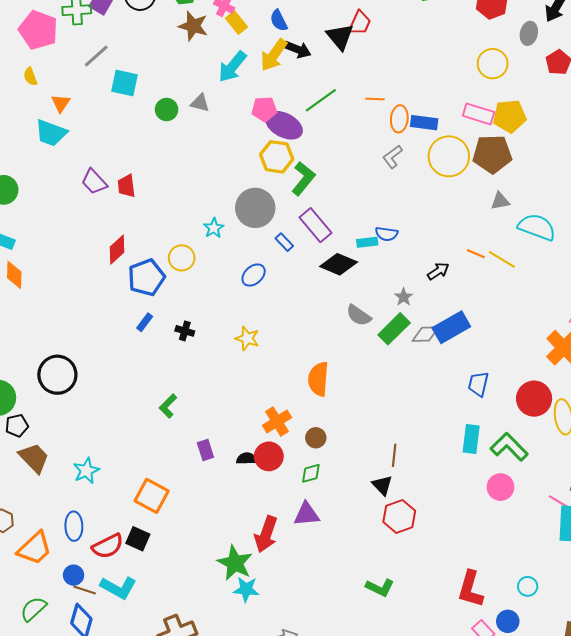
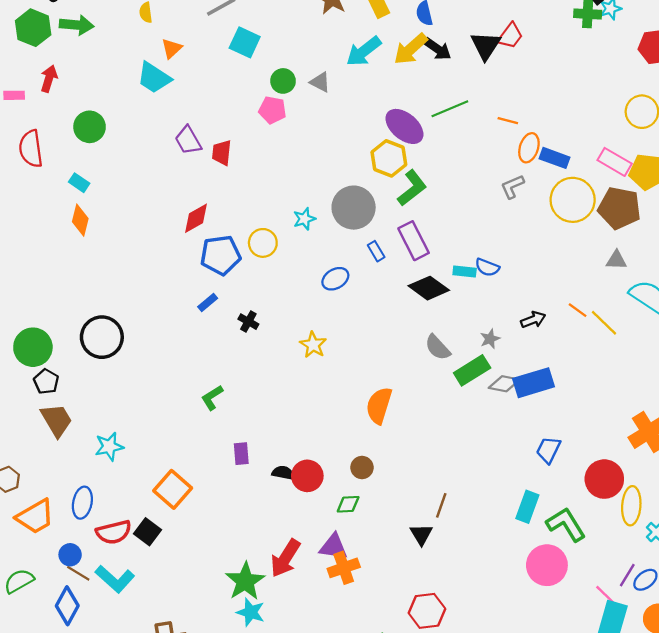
pink pentagon: (264, 109) -> (272, 110), moved
orange cross: (277, 422) -> (344, 568), moved
black pentagon: (17, 426) -> (46, 382), turned 30
pink circle: (500, 487) -> (547, 565), size x1.4
red hexagon: (399, 516) -> (427, 611), moved

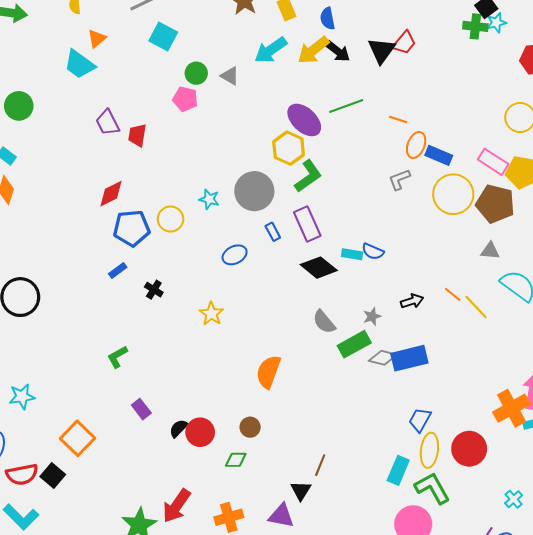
cyan star: (304, 219) -> (209, 199), turned 30
purple rectangle: (241, 454) -> (141, 409), turned -36
black semicircle: (283, 473) -> (178, 428), turned -60
yellow ellipse: (631, 506) -> (429, 450), moved
purple triangle: (333, 547) -> (281, 516), moved

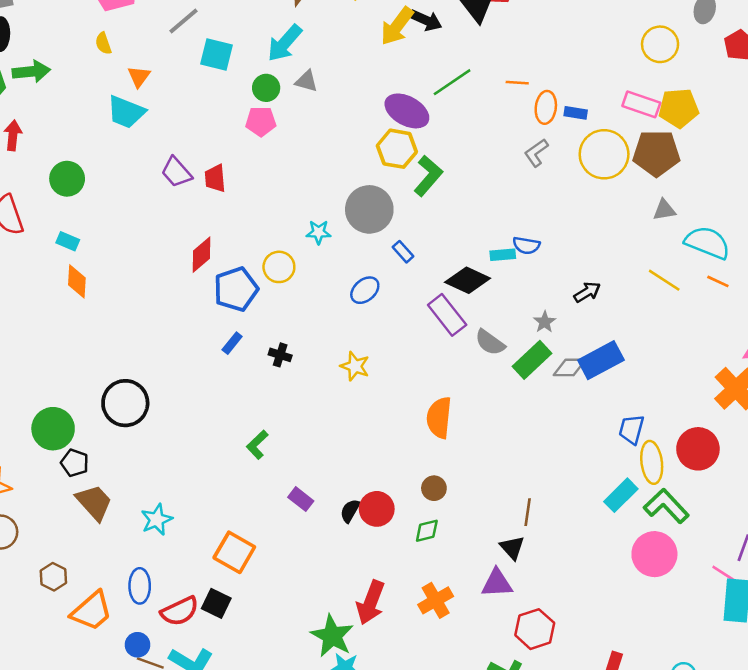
cyan arrow: (271, 50) -> (285, 43), moved
blue rectangle: (439, 155) -> (576, 113), size x0.7
purple rectangle: (307, 224) -> (447, 315), moved
orange line: (453, 294) -> (718, 281), moved
cyan rectangle: (398, 470) -> (621, 495), turned 36

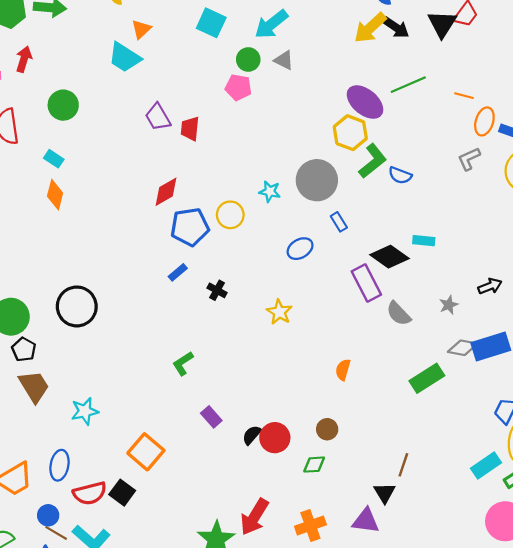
blue semicircle: (526, 245) -> (400, 175), moved
green rectangle: (532, 360) -> (427, 378), moved
orange semicircle: (439, 418) -> (343, 370), size x0.6

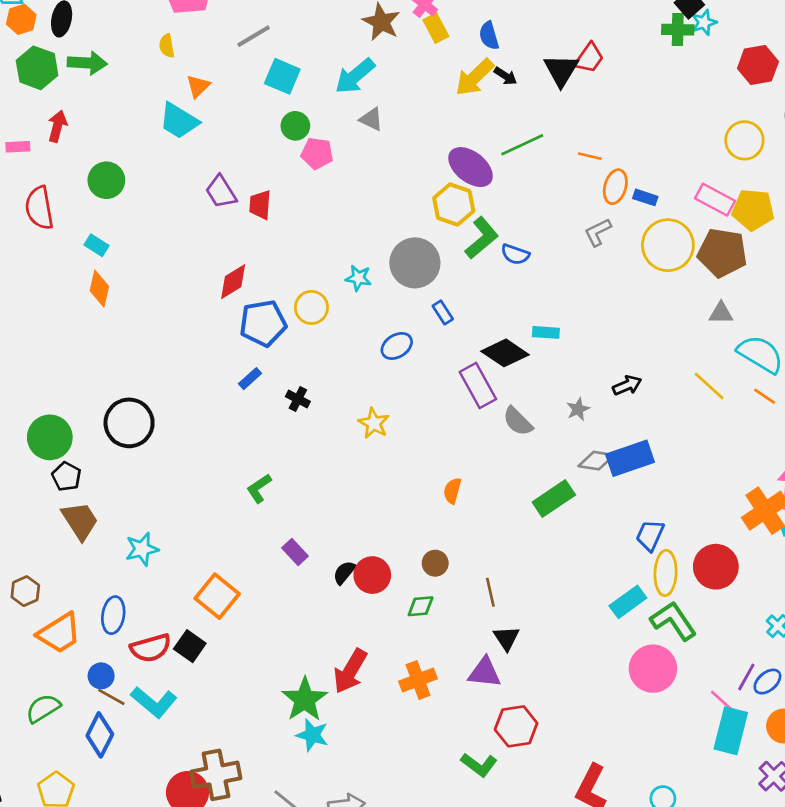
black arrow: (396, 27) -> (506, 76), size x0.7
green circle: (248, 59) -> (295, 126), moved
brown line: (403, 465) -> (490, 592), moved, turned -30

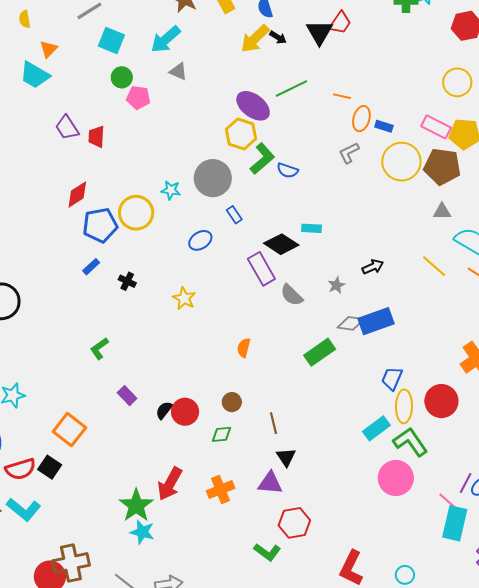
yellow circle: (311, 307) -> (136, 213), size x1.4

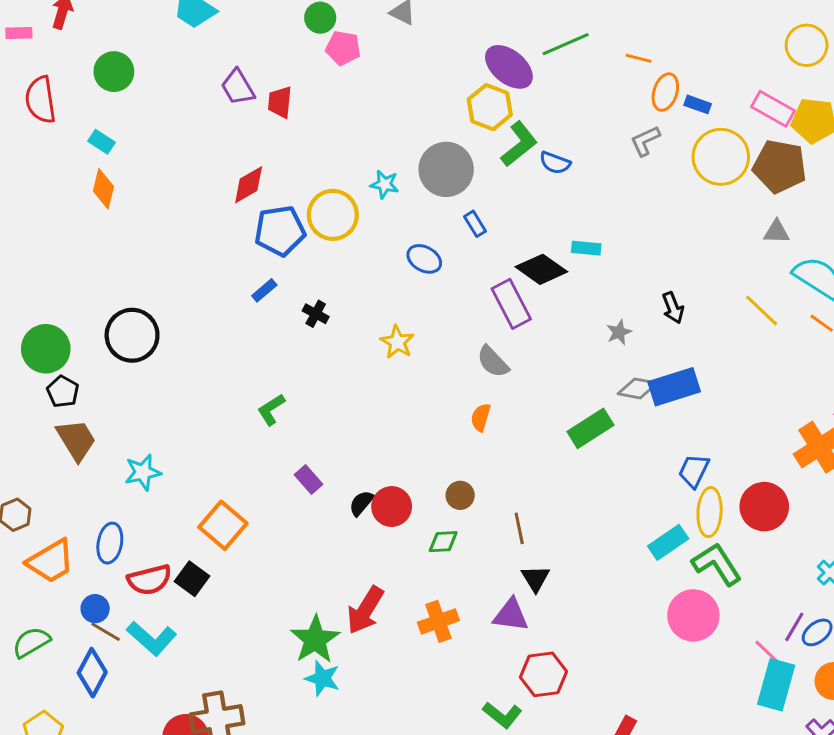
blue ellipse: (200, 240) -> (424, 259), turned 60
black arrow: (373, 267) -> (673, 308), turned 90
gray semicircle: (292, 295) -> (493, 362), moved

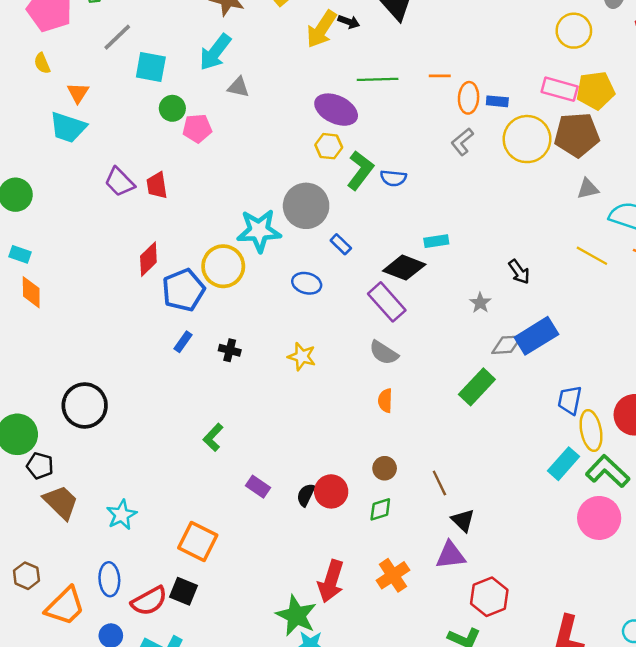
green line: (566, 44) -> (378, 79), turned 36
yellow hexagon: (490, 107) -> (329, 146), size x0.7
cyan star: (385, 184) -> (259, 231), size x1.8

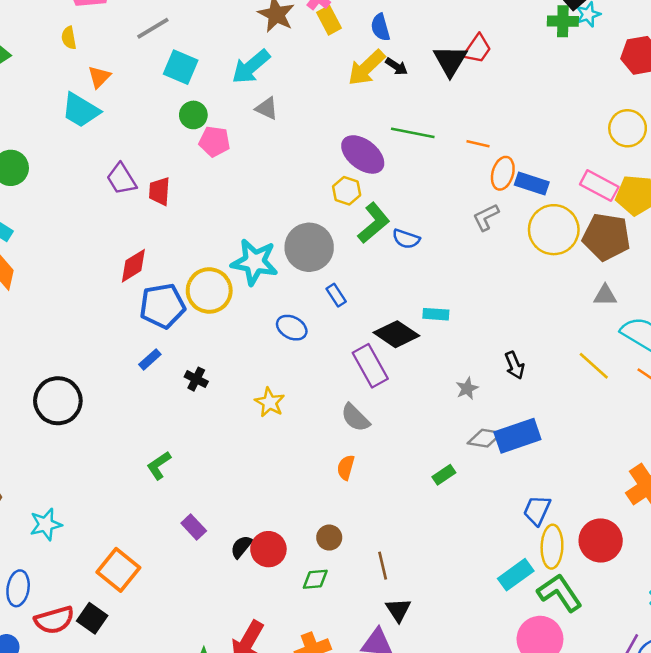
blue rectangle: (497, 101) -> (532, 184), size x1.4
green rectangle: (477, 387) -> (444, 475), size x0.6
black circle: (85, 405) -> (58, 401), moved

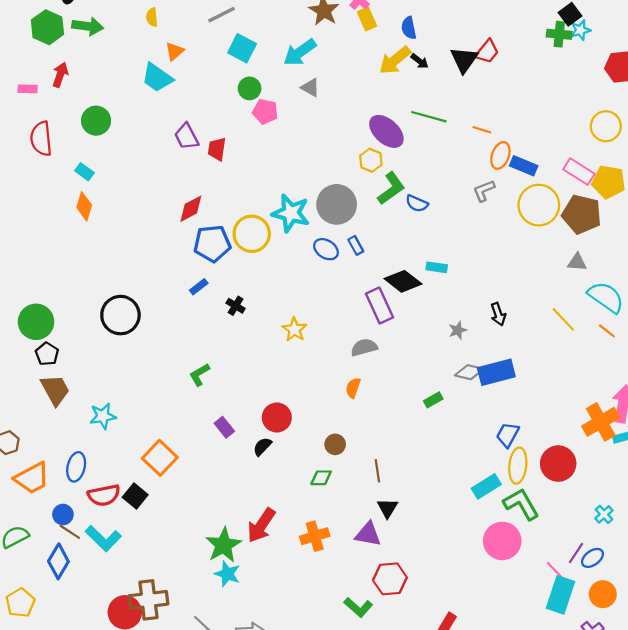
blue ellipse: (292, 328) -> (326, 249), moved
gray semicircle: (355, 418) -> (364, 347), turned 115
red circle: (268, 549) -> (277, 417), moved

